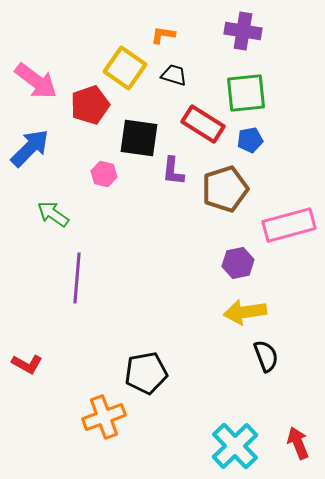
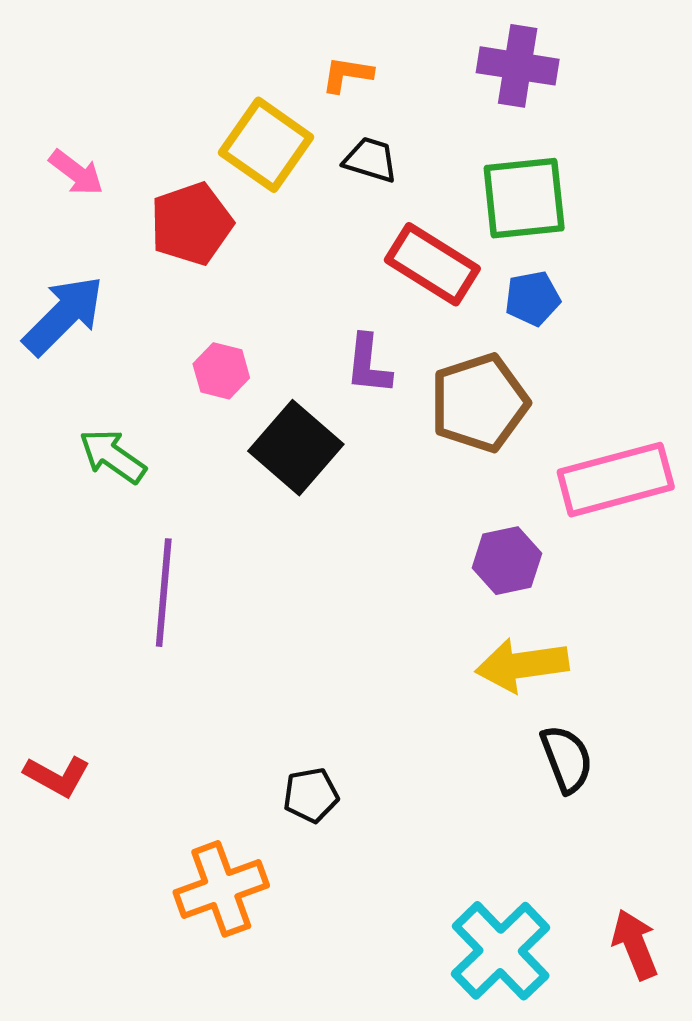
pink arrow: (36, 81) -> (76, 173), size x0.6
black square: (139, 138) -> (296, 448), moved, turned 33
black pentagon: (146, 373) -> (311, 795), size x0.6

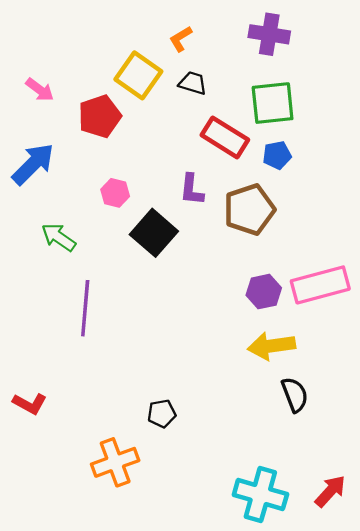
orange L-shape: (347, 74) -> (181, 39), turned -40
pink rectangle: (616, 480) -> (320, 285), moved
red arrow: (635, 944) -> (330, 491), turned 64
cyan cross: (501, 951) -> (260, 494), turned -30

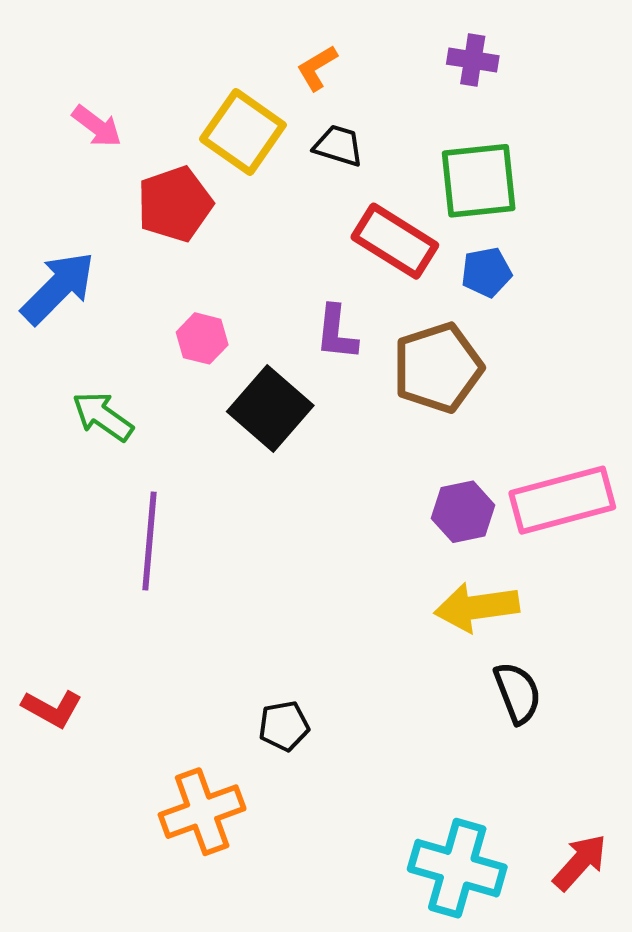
purple cross: (269, 34) -> (473, 60), size x0.7
pink arrow: (40, 90) -> (97, 126), moved

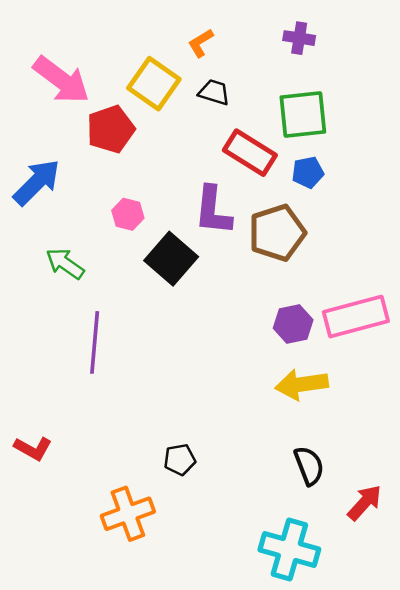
pink arrow: (97, 126) -> (61, 80), size x1.8
purple L-shape: (336, 333) -> (213, 211), size x1.4
black semicircle: (518, 693) -> (309, 466), moved
red arrow: (580, 862) -> (365, 503), moved

